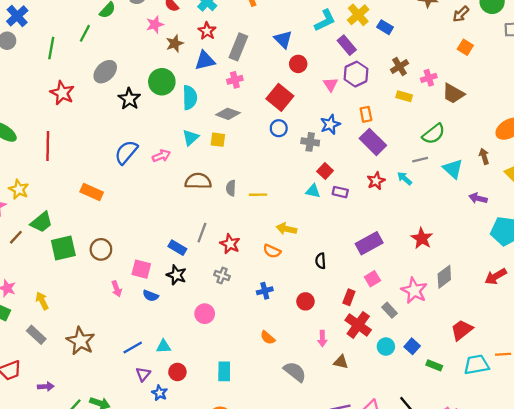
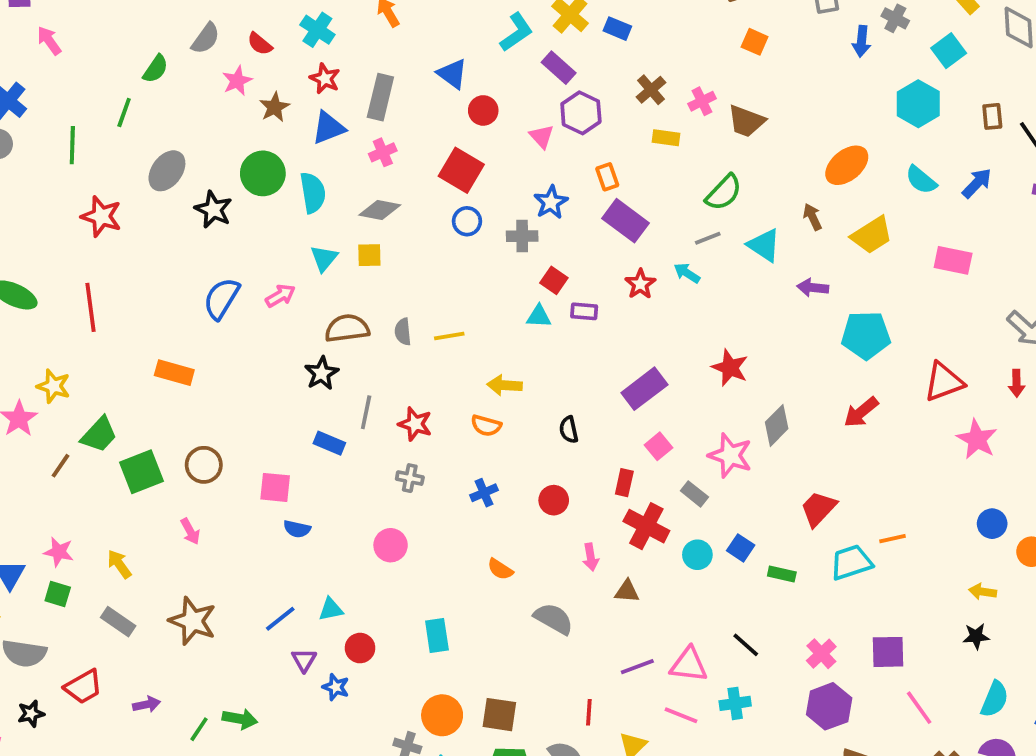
black star: (176, 275) -> (322, 373), moved, turned 30
pink arrow: (117, 289) -> (190, 531), moved

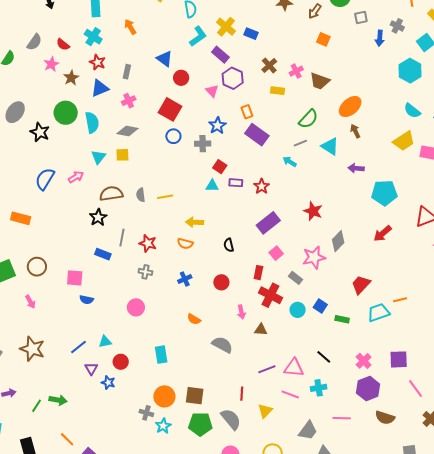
gray rectangle: (380, 97) -> (127, 72), size x0.6
orange ellipse: (847, 165) -> (350, 107), moved
yellow trapezoid: (872, 235) -> (404, 141), moved
red star: (640, 284) -> (262, 186), moved
pink star: (730, 455) -> (314, 257), turned -30

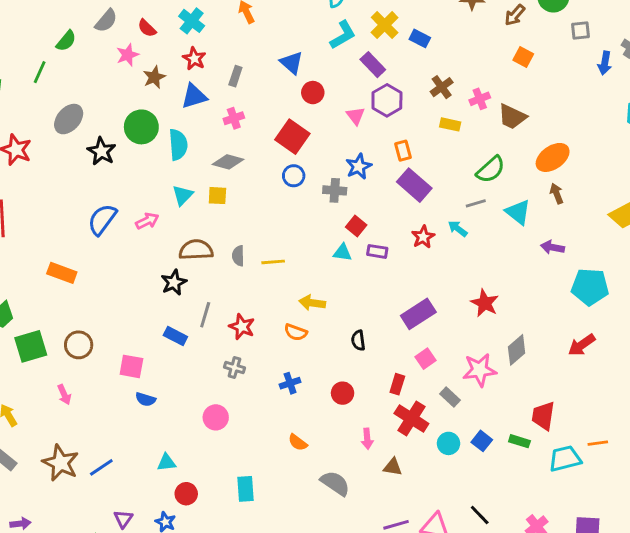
red star: (262, 186) -> (423, 237), moved
red trapezoid: (361, 285) -> (543, 416), turned -40
green rectangle: (342, 319) -> (519, 441), moved
blue line: (78, 347) -> (101, 467), moved
purple triangle: (91, 369) -> (123, 519), moved

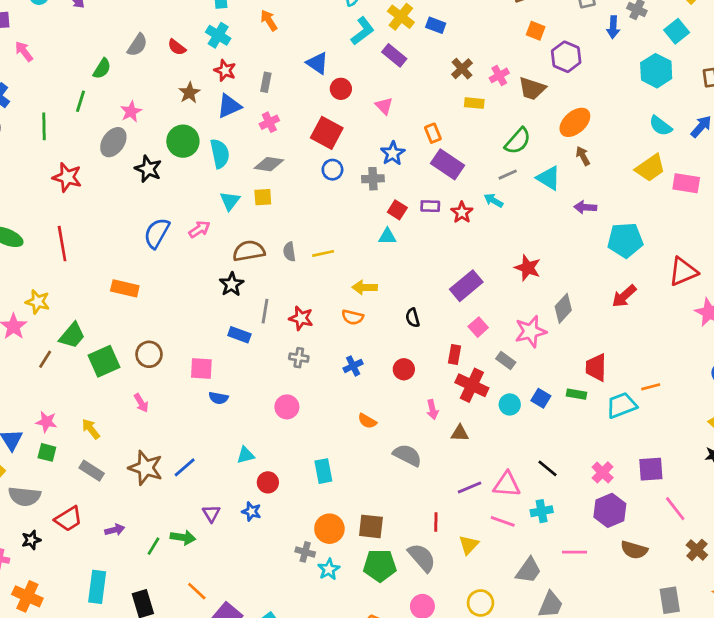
pink star: (127, 55) -> (131, 112), moved
purple hexagon: (387, 100) -> (566, 57), moved
purple rectangle: (377, 251) -> (430, 206), moved

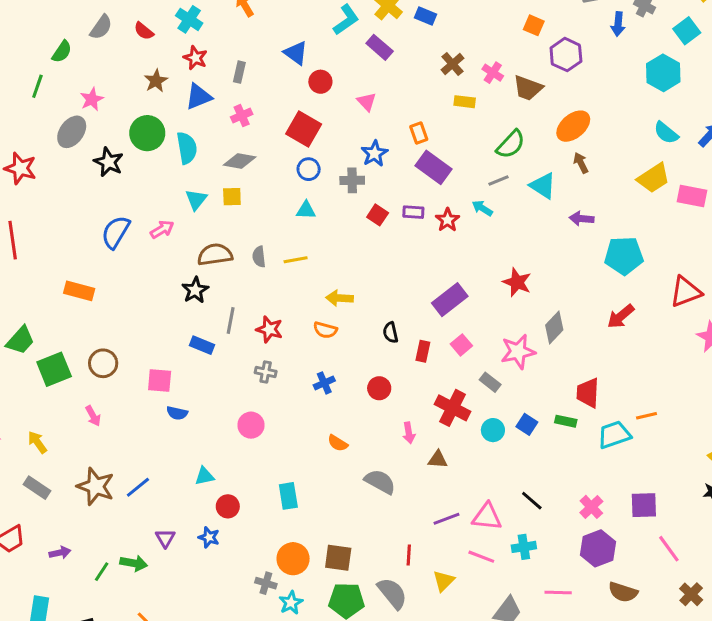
pink cross: (499, 75) -> (493, 73), turned -30
cyan triangle: (387, 236) -> (306, 210), moved
red rectangle: (455, 354) -> (423, 351), moved

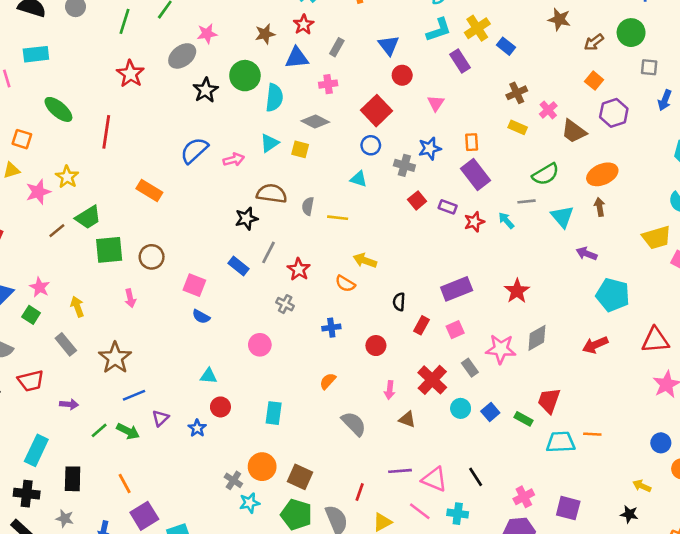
orange semicircle: (338, 443) -> (328, 381), turned 84
blue line: (138, 487) -> (134, 395), moved

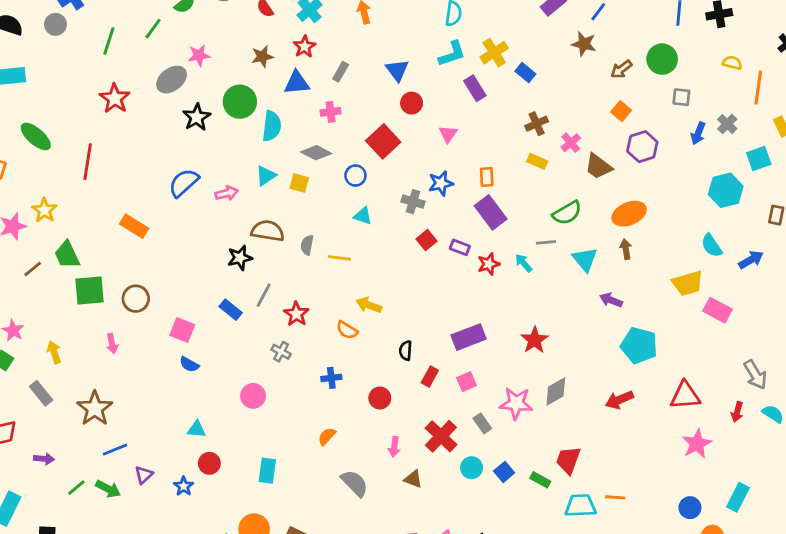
blue circle: (371, 145) -> (355, 176), moved
green trapezoid: (88, 217) -> (67, 255), turned 96

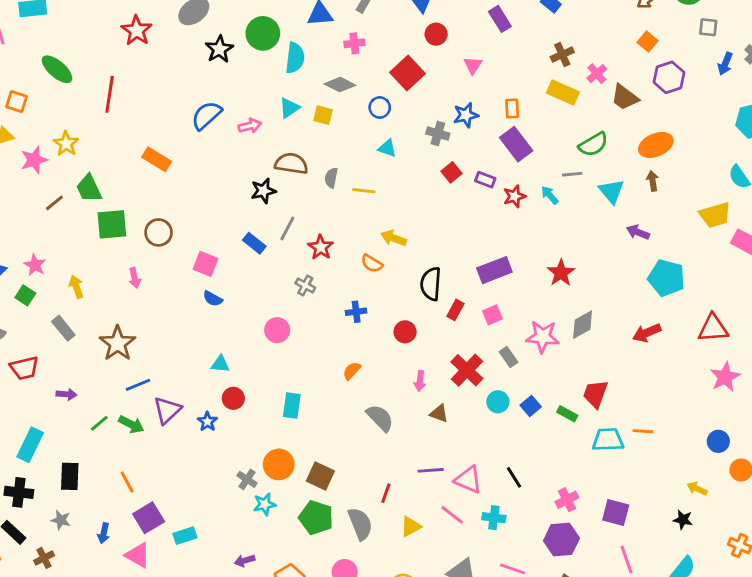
yellow rectangle: (537, 161) -> (563, 93), size x1.5
black semicircle: (406, 351) -> (431, 284), size x1.6
purple triangle: (144, 475) -> (167, 410), size x1.5

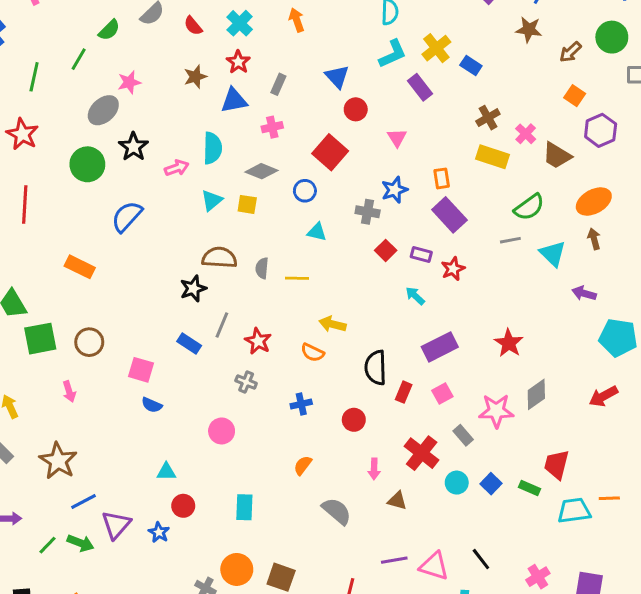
red star: (137, 31) -> (22, 134), moved
green circle: (263, 33) -> (87, 164), moved
pink arrow: (250, 126) -> (177, 168), moved
cyan arrow: (550, 195) -> (415, 296), moved

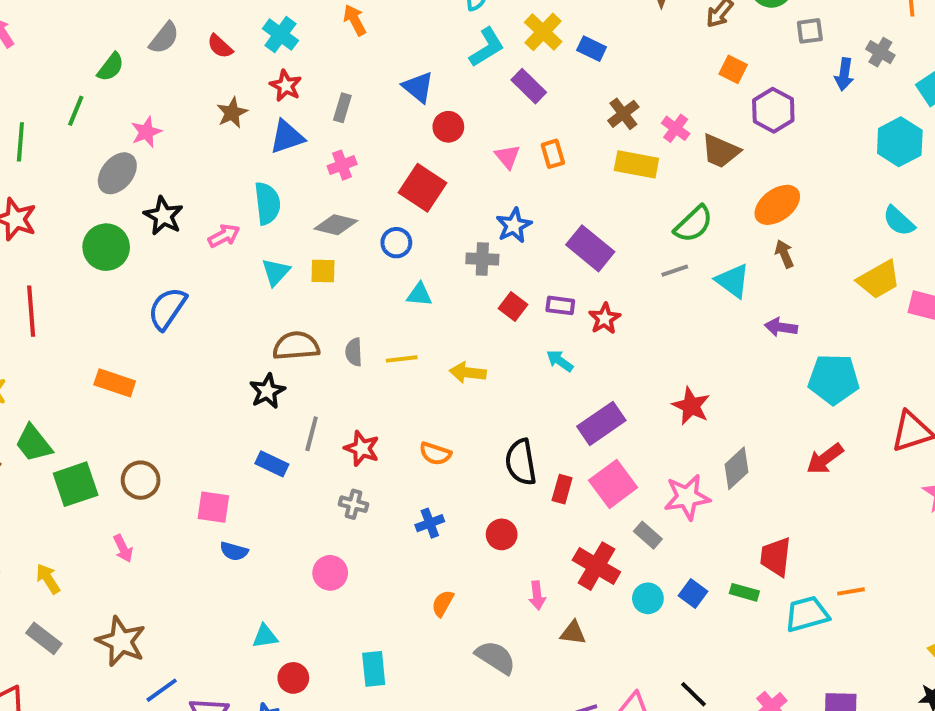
orange rectangle: (442, 178) -> (553, 154), moved
yellow arrow: (332, 324) -> (468, 373), moved
pink square: (442, 393) -> (613, 484), size x1.6

